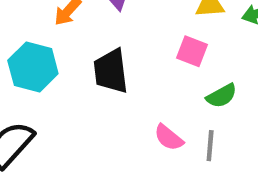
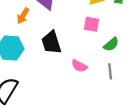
pink semicircle: (169, 138) -> (79, 66), moved

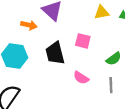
orange arrow: (23, 16) -> (29, 25), turned -112
pink square: (91, 24) -> (83, 41), moved

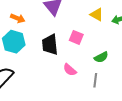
yellow triangle: (102, 12) -> (97, 15), turned 32
orange arrow: (29, 25) -> (18, 18), moved

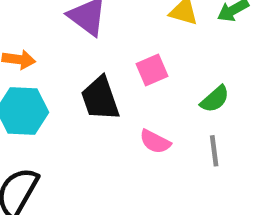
pink square: (76, 37) -> (152, 70), turned -32

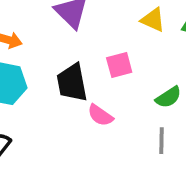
pink semicircle: (155, 142) -> (100, 115), moved

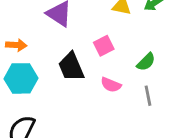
pink semicircle: (100, 115) -> (111, 85), moved

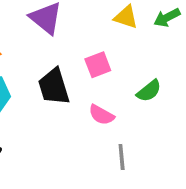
gray line: (148, 96) -> (122, 157), moved

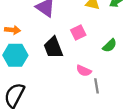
pink semicircle: (101, 115) -> (84, 71), moved

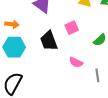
gray line: (97, 86) -> (97, 75), moved

